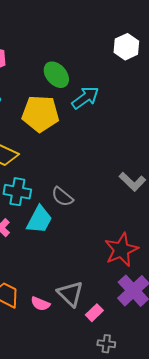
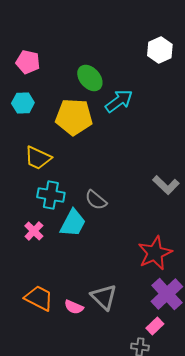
pink rectangle: (94, 313) -> (155, 326), moved

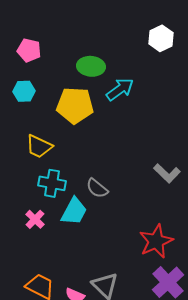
green ellipse: (90, 78) -> (91, 66), turned -44

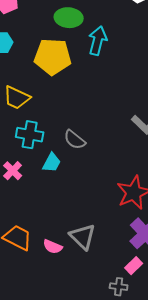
cyan arrow: (120, 89) -> (98, 41), turned -40
cyan trapezoid: (74, 211) -> (52, 163), size x0.7

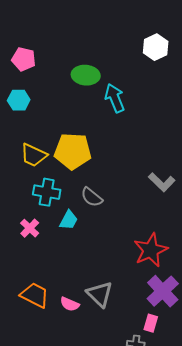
cyan arrow: (98, 41) -> (115, 98), turned -36
yellow pentagon: (53, 57) -> (73, 151), moved
pink rectangle: (134, 266) -> (151, 323), turned -30

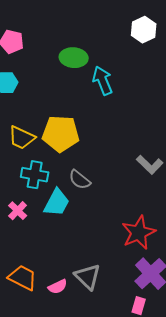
cyan trapezoid: (69, 220) -> (57, 203), size x1.4
pink semicircle: (70, 304) -> (58, 287), turned -48

